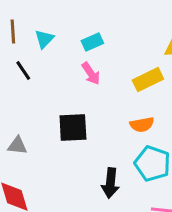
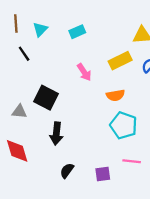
pink arrow: (91, 74) -> (84, 72), moved
black square: (73, 128) -> (46, 98), moved, turned 30
black arrow: (110, 183) -> (56, 134), moved

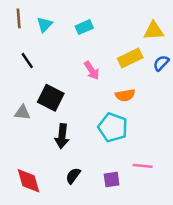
black line: (24, 54) -> (27, 61), moved
cyan pentagon: (124, 125) -> (113, 127), moved
red diamond: (17, 151) -> (29, 181), moved

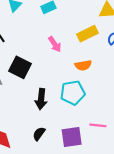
cyan pentagon: (113, 127) -> (73, 93), turned -30
black arrow: (62, 136) -> (41, 99), moved
purple square: (112, 180) -> (72, 137), size x1.5

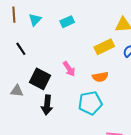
pink arrow: (55, 44) -> (69, 69), moved
black arrow: (41, 99) -> (47, 105), moved

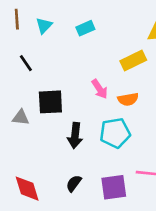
pink arrow: (69, 69) -> (100, 89), moved
black square: (40, 79) -> (50, 102), turned -30
black arrow: (47, 105) -> (75, 136), moved

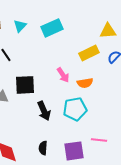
cyan rectangle: (85, 28) -> (52, 28), size x1.5
black arrow: (75, 136) -> (44, 111), turned -30
black semicircle: (74, 183) -> (43, 148), turned -32

